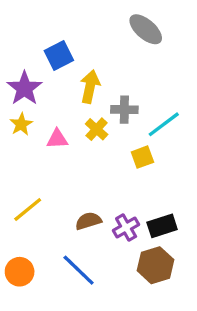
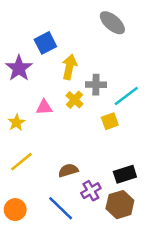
yellow star: (21, 124) -> (16, 122), moved
purple cross: (126, 227) -> (91, 191), moved

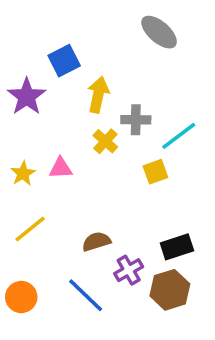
pink triangle: (44, 107) -> (61, 168), moved

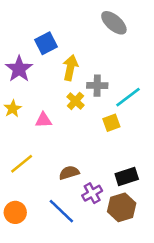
yellow star: (23, 173) -> (13, 109), moved

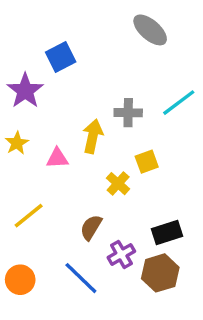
yellow arrow: (70, 68) -> (93, 136), moved
cyan line: (128, 97) -> (179, 103), moved
yellow cross: (75, 101) -> (118, 184), moved
brown semicircle: (69, 173) -> (91, 227), turned -42

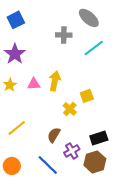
blue square: (61, 57) -> (16, 20), moved
cyan line: (179, 103) -> (94, 48), moved
gray cross: (128, 113) -> (64, 35), moved
pink triangle: (57, 158) -> (34, 84), moved

